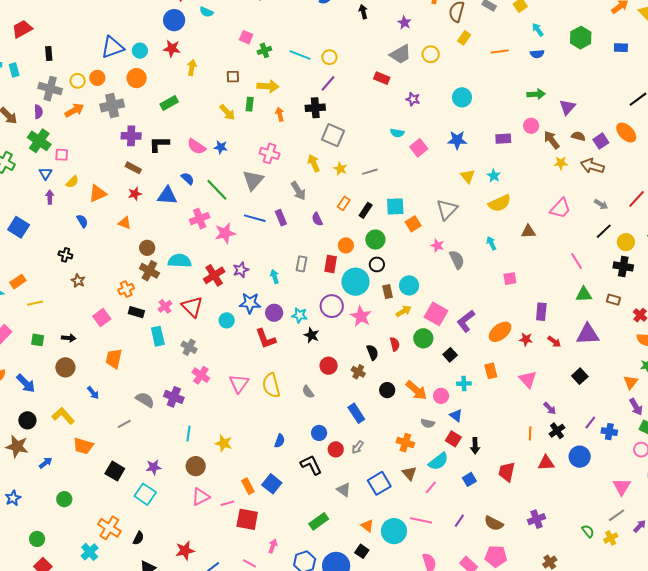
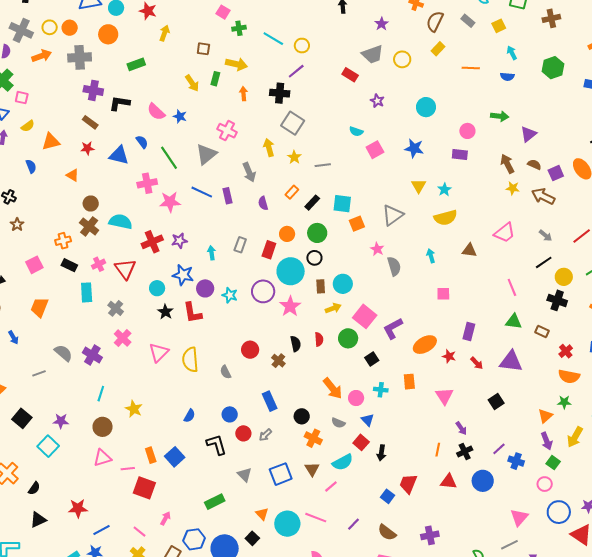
pink circle: (531, 126) -> (467, 131), moved
black star: (311, 335) -> (165, 312), moved
black circle: (387, 390) -> (302, 416), moved
blue square: (469, 479) -> (387, 496), moved, turned -32

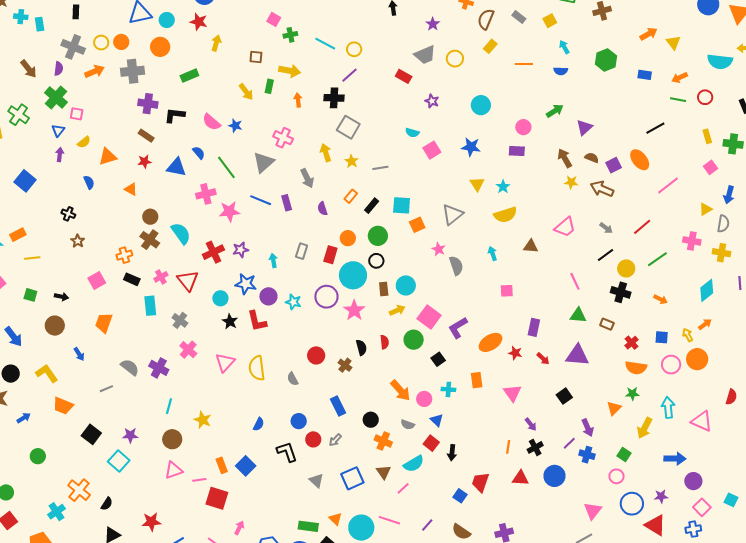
green arrow: (500, 116) -> (555, 111), turned -36
cyan semicircle: (121, 222) -> (181, 233), turned 45
purple arrow: (547, 441) -> (588, 428), moved
green rectangle: (215, 502) -> (308, 526), moved, turned 36

